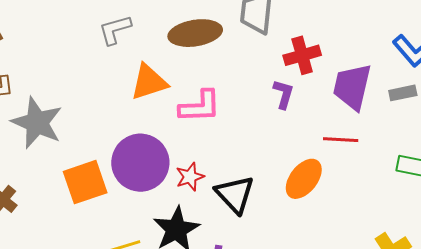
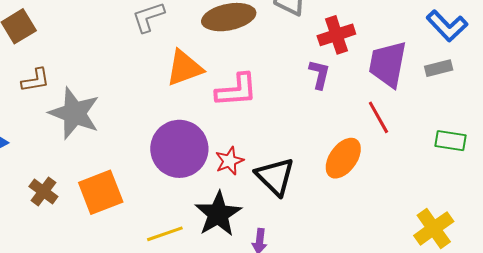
red line: (341, 140) -> (378, 117), turned 60
orange square: (85, 182) -> (101, 192), moved

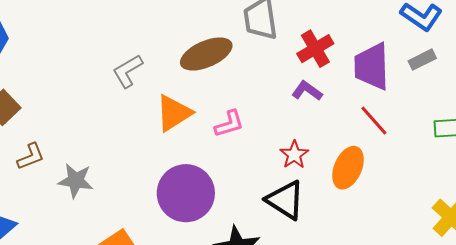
purple L-shape: (319, 74) -> (307, 91), turned -56
pink L-shape: (236, 90) -> (229, 124), size x0.7
gray star: (74, 113) -> (76, 181), size x0.7
red star: (229, 161) -> (294, 155), moved

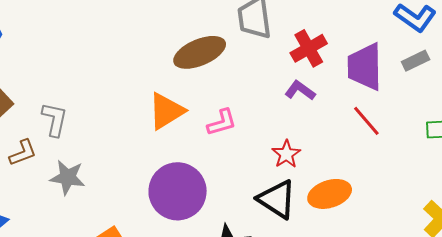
gray L-shape: (128, 71) -> (55, 119), moved, turned 132
orange ellipse: (348, 168) -> (330, 194), moved, turned 48

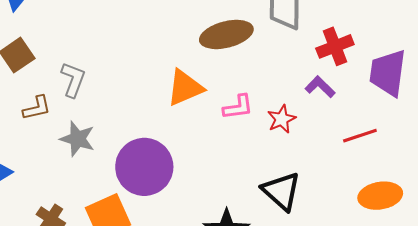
red line: (366, 121) -> (360, 136), moved, turned -76
red star: (286, 154) -> (282, 119), moved
purple circle: (178, 191) -> (144, 167), moved
orange ellipse: (330, 194) -> (380, 196), moved

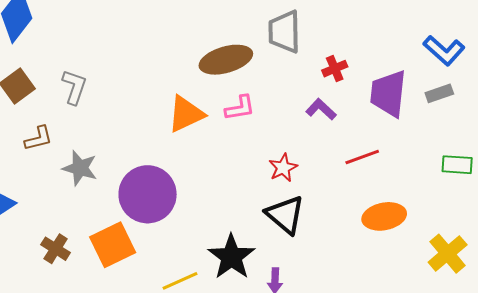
red cross: (335, 46) -> (335, 69), size x0.7
gray L-shape: (73, 80) -> (74, 87), moved
pink L-shape: (238, 107) -> (240, 108), moved
red star: (282, 119) -> (283, 168), moved

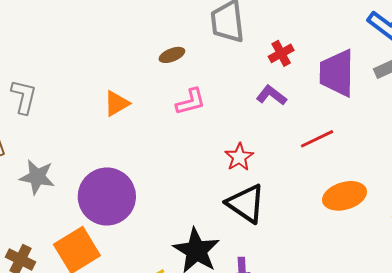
brown ellipse: (226, 60) -> (172, 55), size x0.5
orange triangle: (186, 114) -> (117, 103), moved, size x0.7

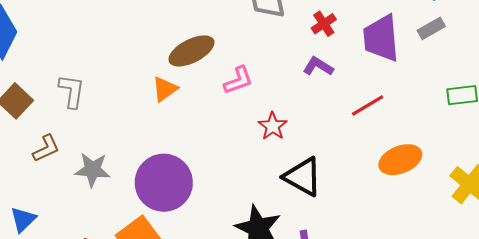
brown ellipse: (172, 55) -> (192, 51), moved, size x1.8
red star: (239, 157) -> (273, 126), moved

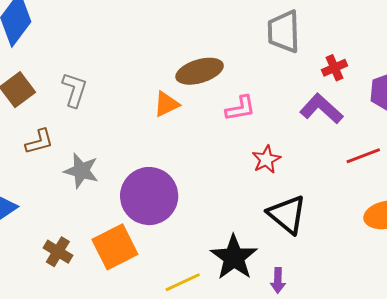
purple L-shape: (318, 66) -> (321, 109), size x1.4

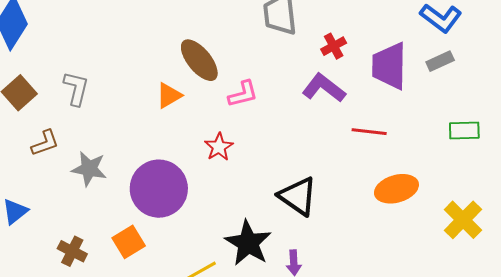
brown ellipse: (200, 71) -> (199, 60), turned 72
red line: (363, 156) -> (369, 132), turned 32
red star: (266, 159) -> (219, 147), moved
orange square: (115, 247) -> (129, 242), size x0.7

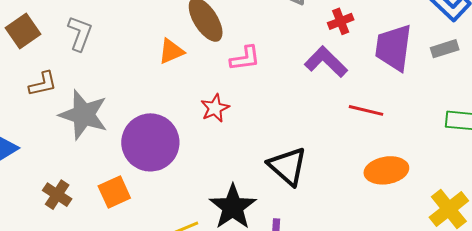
gray star: (89, 169) -> (84, 115), size x1.4

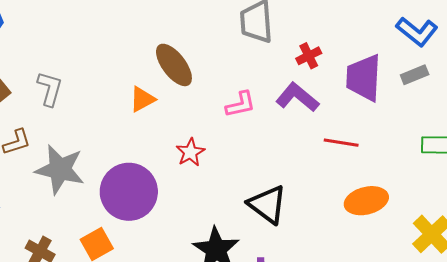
pink L-shape: (245, 58) -> (241, 104), moved

